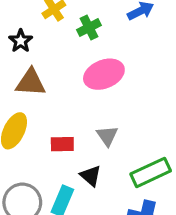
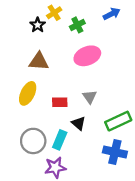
black star: (21, 41) -> (38, 25), moved

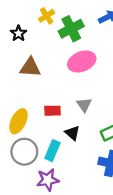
black star: (38, 25) -> (18, 33), moved
green cross: (77, 25) -> (71, 29), size x1.5
yellow ellipse: (28, 93) -> (18, 121), moved

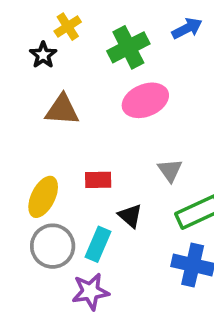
yellow cross: (47, 16) -> (68, 27), moved
gray triangle: (84, 105) -> (170, 170), moved

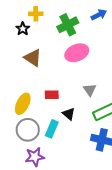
yellow cross: (68, 27) -> (36, 14), turned 32
brown triangle: (62, 110) -> (33, 58), turned 30
purple star: (90, 292) -> (35, 157), moved

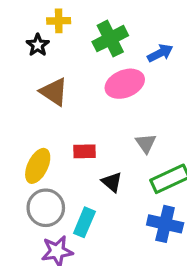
blue arrow: (99, 15) -> (160, 53), moved
cyan rectangle: (52, 129) -> (84, 222), moved

